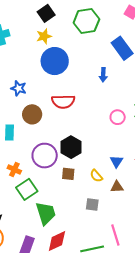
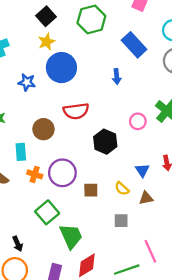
blue star: (19, 88) -> (27, 82), moved
black hexagon: (71, 147) -> (105, 142), moved
orange cross: (14, 169) -> (35, 174), moved

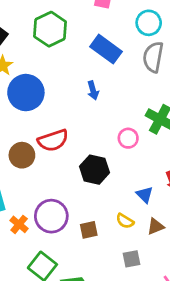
brown circle: (43, 129) -> (22, 155), moved
orange cross: (35, 174) -> (19, 224), turned 32

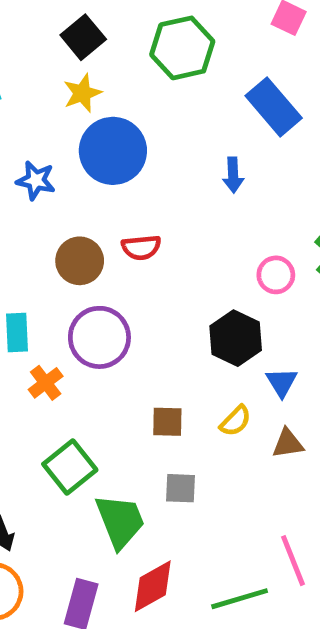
red semicircle: (53, 140) -> (141, 247), size x0.7
black hexagon: (94, 170) -> (236, 338), moved
purple circle: (51, 216) -> (99, 337), moved
yellow semicircle: (125, 221) -> (236, 421), turned -90
gray square: (131, 259) -> (180, 488), moved

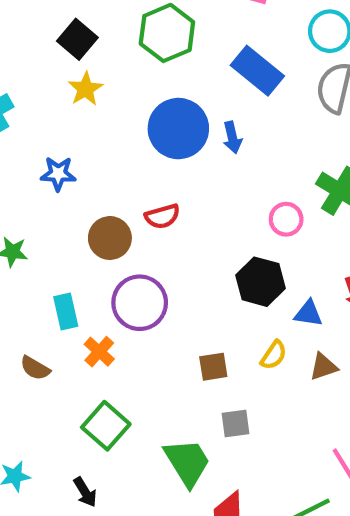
blue circle: (113, 151) -> (178, 129), moved
blue triangle: (282, 382) -> (308, 313), turned -40
green square: (70, 467) -> (106, 426), moved

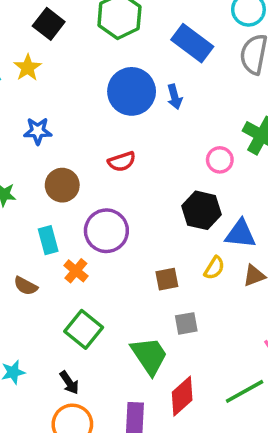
yellow star: (86, 89) -> (28, 68), moved
brown circle: (110, 238) -> (62, 185), moved
blue triangle: (308, 313) -> (240, 234), size x1.4

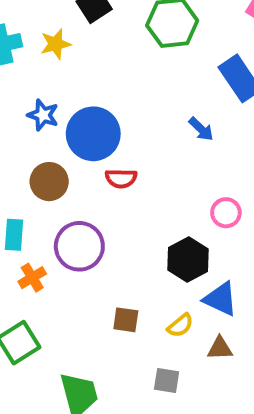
blue circle: (132, 91) -> (93, 134), moved
blue arrow: (175, 97) -> (201, 129), turned -50
gray square: (186, 323) -> (167, 381), moved

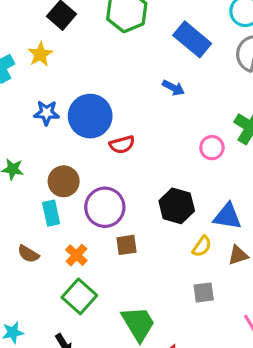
brown circle: (49, 182) -> (64, 181), moved
black hexagon: (188, 259) -> (177, 206), moved
orange cross: (32, 278) -> (76, 255), moved
brown square: (126, 320) -> (127, 245), moved

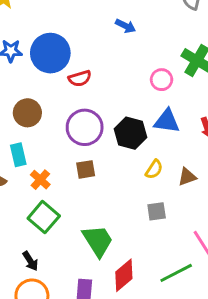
purple circle: (105, 207) -> (85, 127), moved
cyan rectangle: (51, 213) -> (18, 155), moved
blue triangle: (227, 216) -> (167, 121), moved

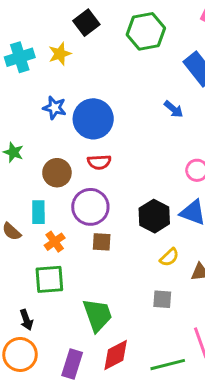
red semicircle: (80, 78) -> (99, 162), moved
purple circle: (85, 127) -> (90, 207), moved
green square: (44, 217) -> (49, 279), turned 32

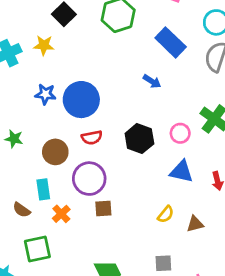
yellow star: (60, 54) -> (44, 45), turned 30
black hexagon: (154, 216) -> (139, 139), moved
green square: (49, 279) -> (37, 249), moved
gray square: (162, 299) -> (163, 263), moved

